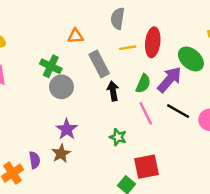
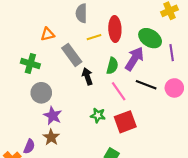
gray circle: (61, 87) -> (41, 93), moved
purple semicircle: (35, 160) -> (29, 146), turned 40
red square: (146, 167) -> (125, 122), moved

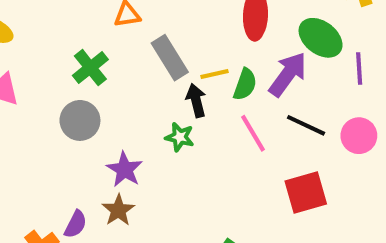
yellow line: (94, 37) -> (215, 74), moved
green cross: (30, 63) -> (90, 68), turned 30
gray circle: (41, 93) -> (80, 120), moved
green star: (98, 115) -> (180, 137), moved
red square: (125, 122) -> (306, 192), moved

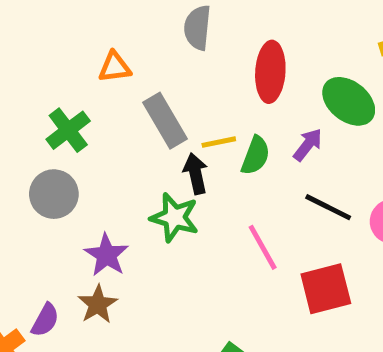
purple arrow: (288, 74) -> (308, 145), size x0.6
pink line: (253, 133) -> (263, 247), moved
green star: (180, 137) -> (174, 217), size x1.4

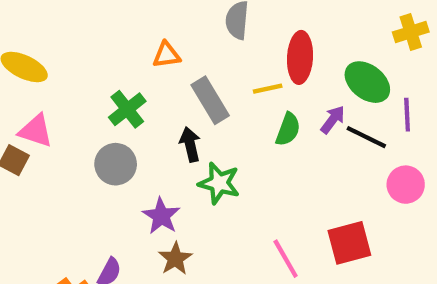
yellow line: (219, 142) -> (268, 89), moved
black arrow: (196, 174) -> (190, 144), moved
black line: (328, 207) -> (366, 137), moved
pink line: (263, 247) -> (286, 259), moved
brown star: (98, 304) -> (175, 259), moved

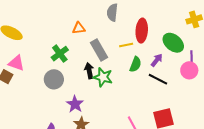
black line: (366, 137) -> (158, 79), moved
green star: (219, 183) -> (103, 77), moved
pink circle: (406, 185) -> (189, 70), moved

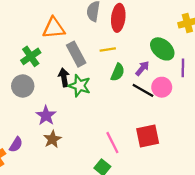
orange triangle: (79, 28) -> (54, 28), size x1.5
red ellipse: (142, 31) -> (118, 18), moved
pink circle: (189, 70) -> (162, 87), moved

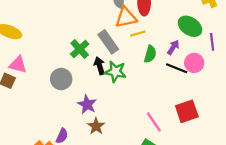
orange triangle: (54, 28) -> (126, 17), moved
green cross: (31, 56) -> (80, 49), moved

